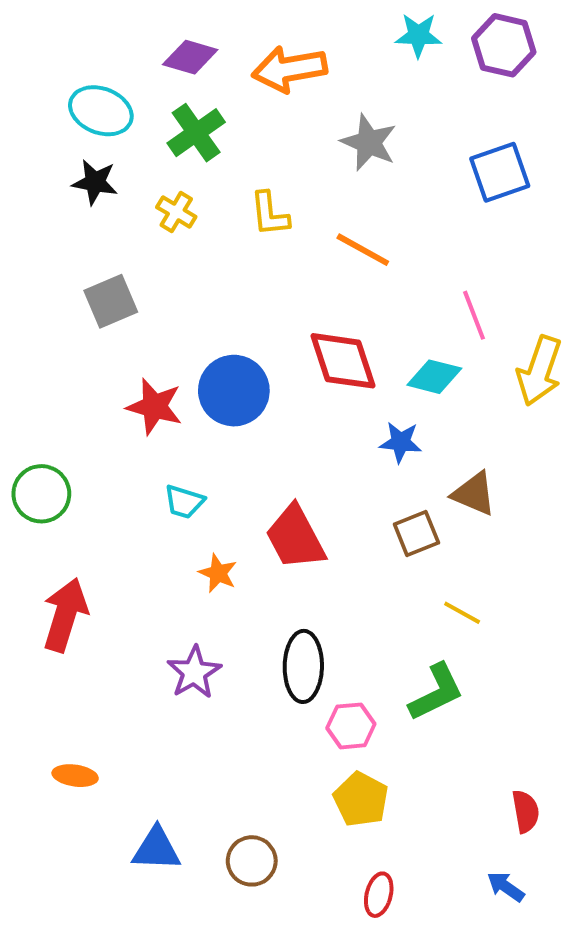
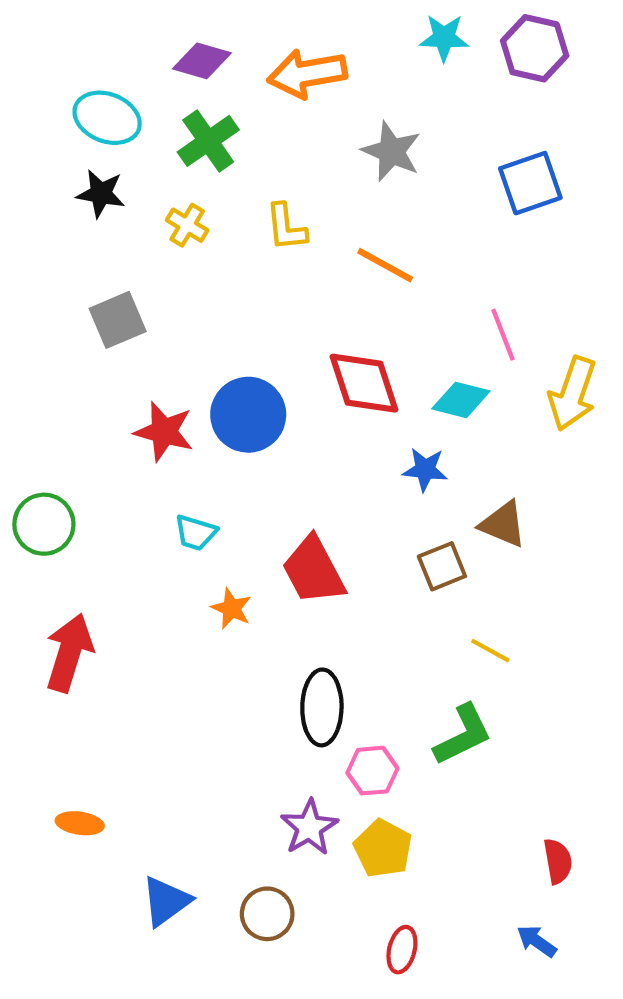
purple star: (194, 672) -> (309, 827), moved
blue triangle: (156, 849) -> (166, 901), turned -38

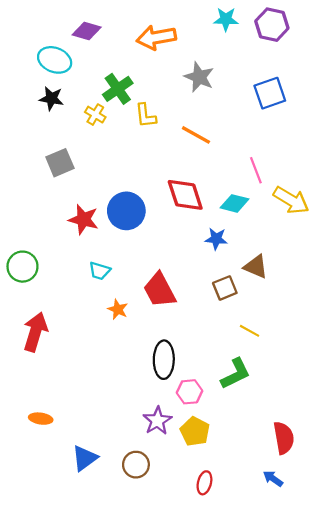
purple diamond: (202, 61) -> (87, 31), moved
green cross: (208, 141) -> (118, 89), moved
yellow arrow: (573, 394) -> (291, 200), turned -78
red semicircle: (558, 861) -> (284, 438), size x1.4

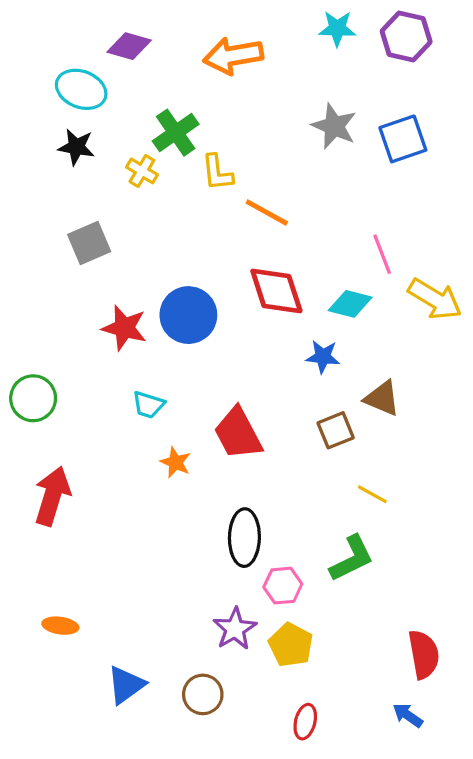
gray star: (199, 77) -> (334, 126), moved
orange line: (196, 135) -> (267, 213), moved

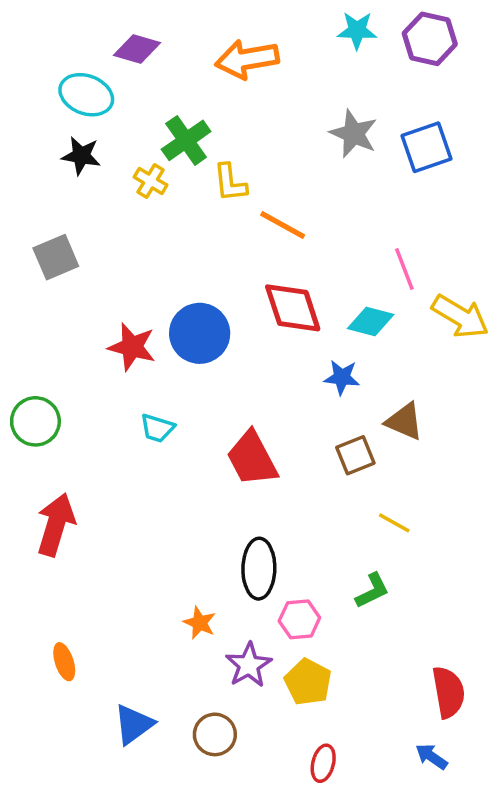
gray square: (89, 243) -> (56, 257), moved
orange star: (176, 462) -> (200, 623), moved
green L-shape: (352, 558) -> (372, 591), size x0.7
orange ellipse: (60, 626) -> (64, 662), turned 64

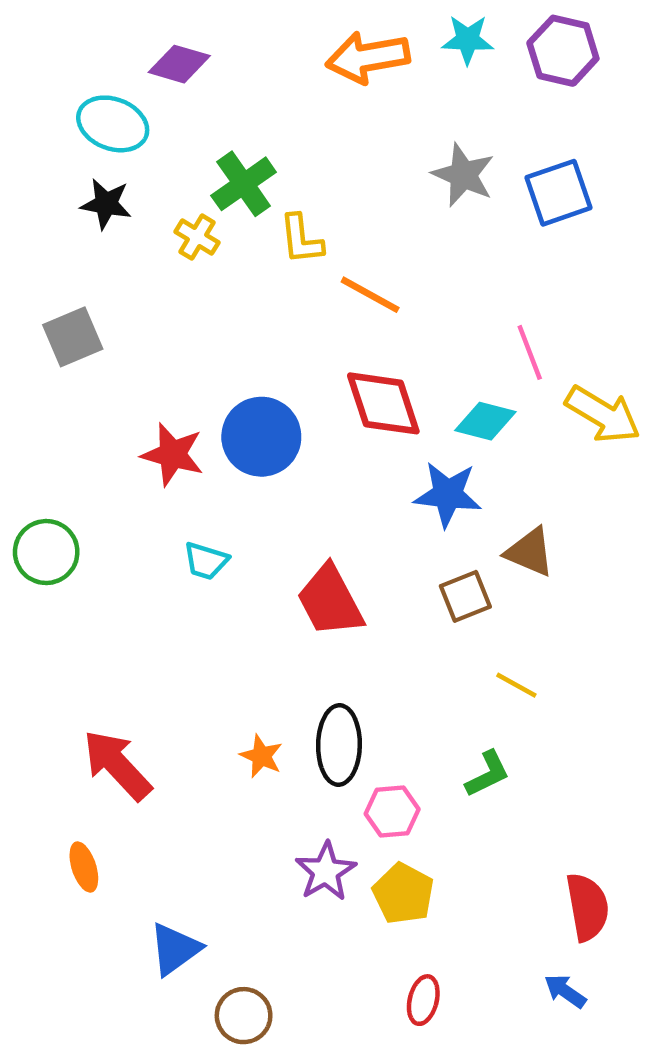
orange arrow: (247, 59) -> (368, 57), moved
blue star: (342, 377) -> (448, 494), size x1.4
red arrow: (56, 525) -> (117, 765), moved, turned -60
orange star: (200, 623) -> (261, 756), moved
brown circle: (215, 734) -> (244, 1016), moved

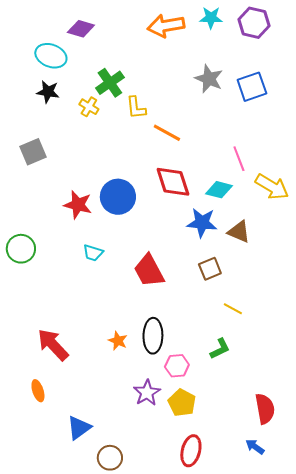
brown triangle: (530, 552) -> (239, 232), moved
red ellipse: (423, 1000) -> (191, 451), size x1.4

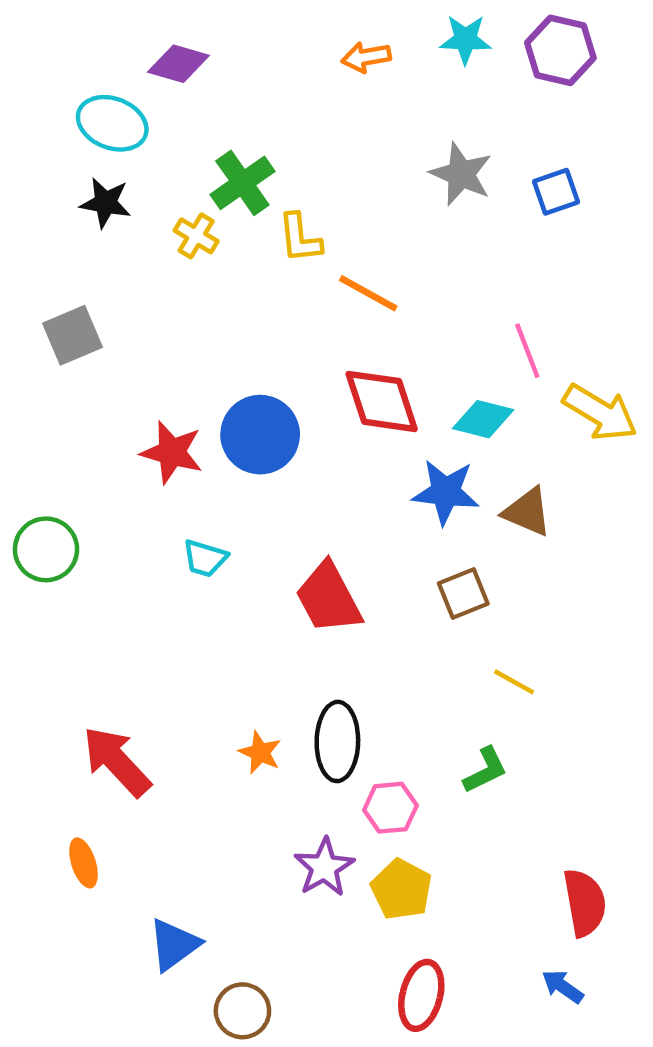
orange arrow: (166, 26) -> (366, 57), size x0.6
blue square: (252, 87) -> (556, 192), size x0.7

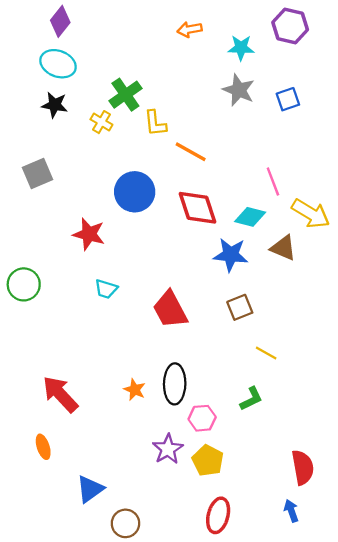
cyan star: (465, 39) -> (241, 48), moved
purple diamond: (178, 64) -> (60, 21), moved, turned -68
blue circle: (260, 435) -> (135, 192), moved
brown triangle: (527, 512) -> (283, 248), moved
blue arrow: (563, 987) -> (291, 511), turned 35

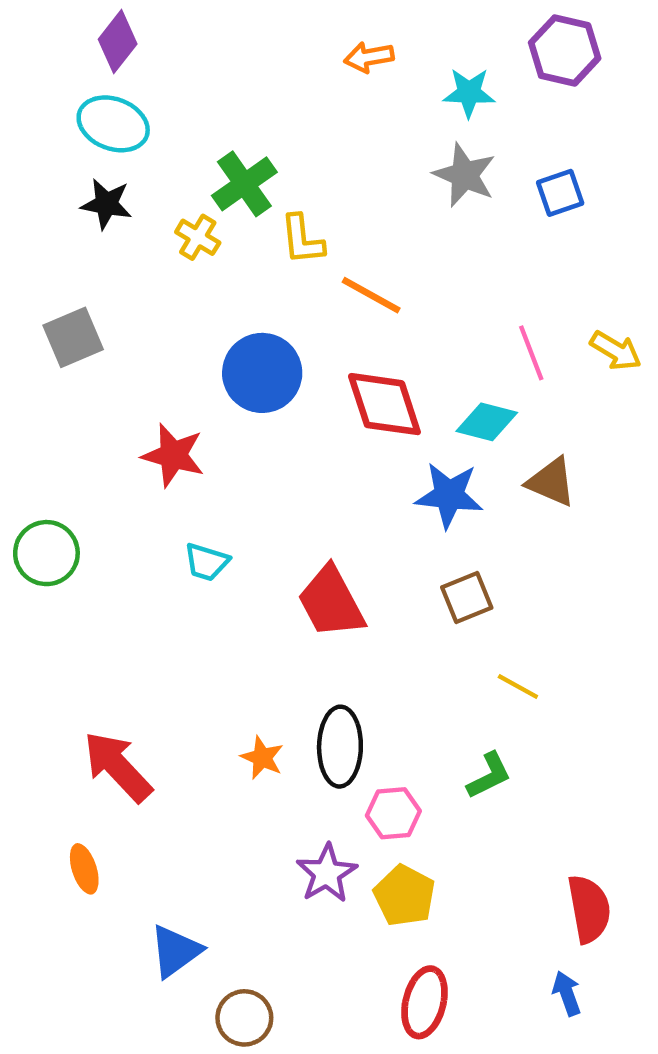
yellow arrow: (311, 214) -> (616, 351), moved, size x0.7

